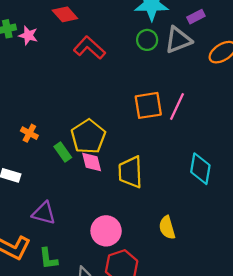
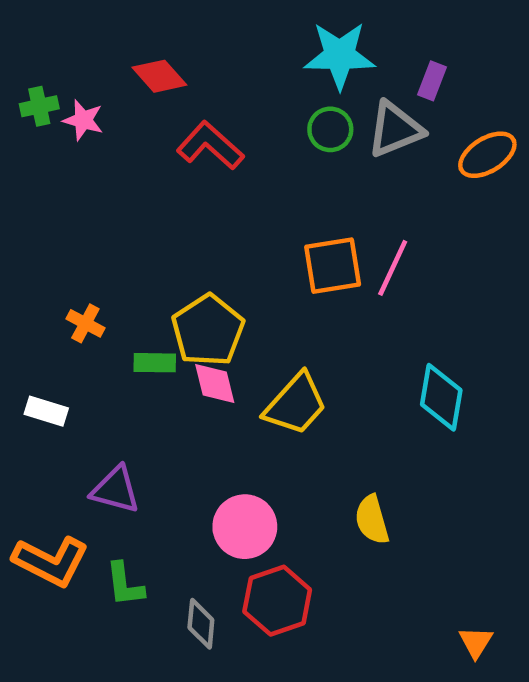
purple rectangle: (196, 17) -> (432, 81), turned -42
green rectangle: (63, 152) -> (155, 363), turned -54
yellow trapezoid: (130, 172) -> (296, 404), turned -136

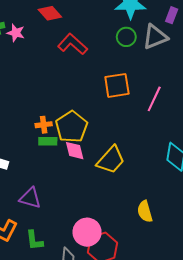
orange square: (333, 266) -> (117, 85), moved
orange cross: (85, 323) -> (44, 125), moved, turned -35
pink circle: (245, 527) -> (87, 232), moved

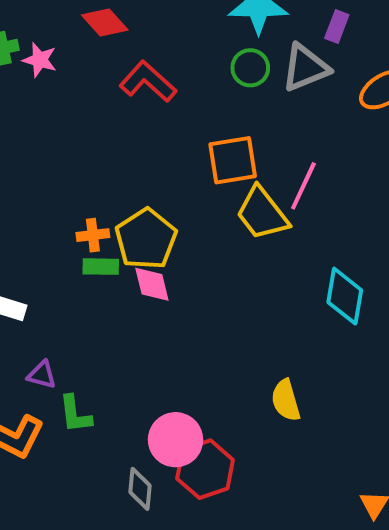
yellow trapezoid: (111, 160) -> (262, 213), moved, turned 100
purple triangle: (30, 198) -> (42, 375), moved, size x0.7
green L-shape: (34, 240) -> (75, 414), moved

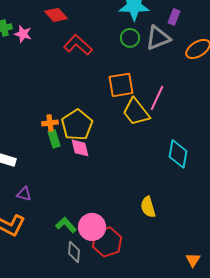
green rectangle: (101, 267) -> (54, 139), turned 72
green L-shape: (75, 414) -> (66, 225), moved, turned 145

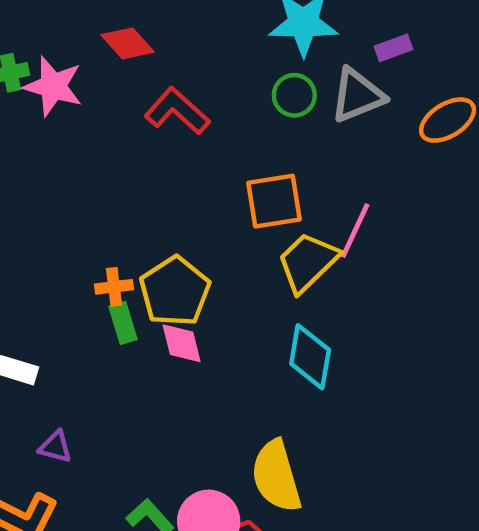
purple rectangle: (174, 17) -> (393, 48), turned 49
pink star: (23, 34) -> (53, 86), size x1.5
yellow trapezoid: (136, 112) -> (308, 262), turned 84
cyan diamond: (178, 154) -> (310, 357), moved
yellow semicircle: (148, 207) -> (276, 476), moved, size x1.5

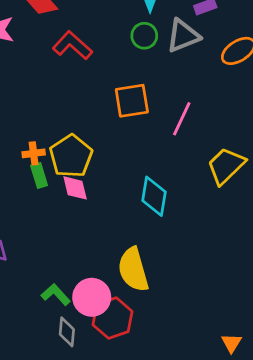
yellow trapezoid: (308, 262) -> (226, 166), moved

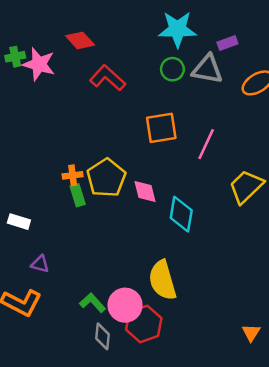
gray triangle: (183, 36) -> (207, 69), turned 32
pink diamond: (75, 188) -> (145, 192), moved
orange triangle: (231, 343) -> (251, 333), moved

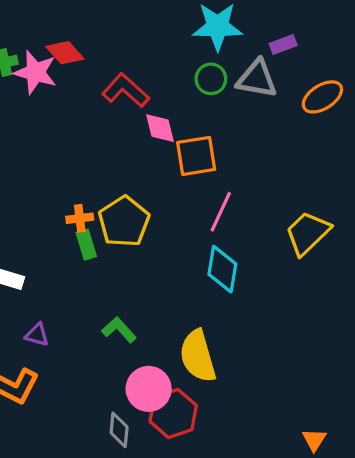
red diamond: (80, 40) -> (65, 53), moved
pink line: (206, 144) -> (221, 212), moved
pink diamond: (145, 192) -> (160, 128), moved
green L-shape: (93, 303) -> (119, 330), moved
orange triangle: (251, 333) -> (314, 440), moved

